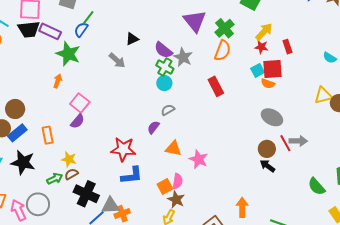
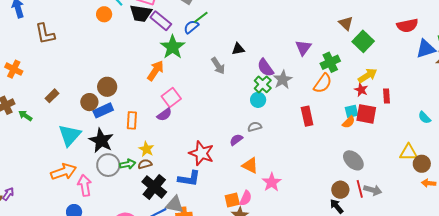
purple triangle: (195, 21) -> (303, 48), size x0.7
orange arrow: (58, 81) -> (155, 71), size x1.5
orange semicircle: (268, 84) -> (349, 122), moved, turned -80
blue L-shape: (132, 175) -> (189, 179), moved
gray circle: (38, 204) -> (108, 165), moved

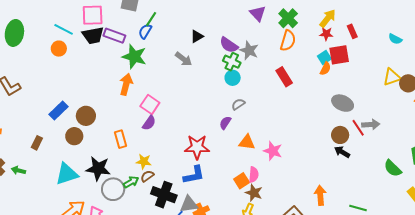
blue rectangle: (103, 110) -> (59, 110), moved
cyan triangle: (70, 135) -> (67, 174), turned 50

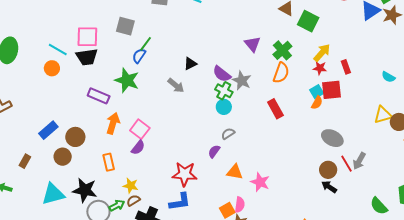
purple rectangle: (114, 36) -> (99, 96), moved
orange arrow: (126, 84) -> (113, 123), moved
gray arrow: (371, 125) -> (359, 161), turned 120

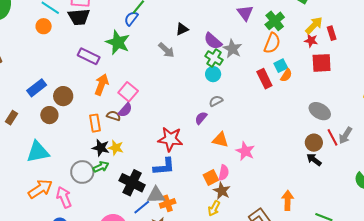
red rectangle: (346, 67) -> (332, 33), moved
cyan square: (317, 92) -> (281, 66), moved
orange semicircle: (317, 103) -> (286, 75), moved
black star: (85, 190) -> (101, 148), moved, size x0.7
brown semicircle: (133, 200) -> (114, 116), moved, turned 48

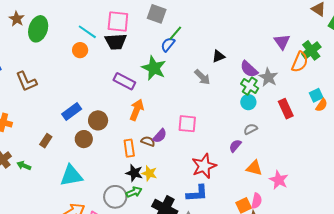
orange semicircle: (272, 43) -> (300, 62), moved
red rectangle: (264, 79) -> (286, 109), moved
pink square: (128, 92) -> (187, 124), moved, turned -36
red star: (170, 139) -> (204, 166), turned -30

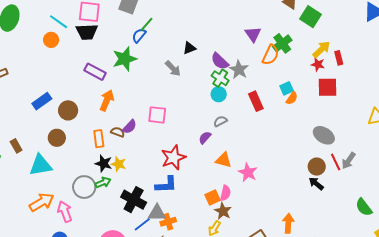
green star: (154, 68) -> (125, 59), turned 30
brown circle: (84, 139) -> (57, 138), moved
brown rectangle: (46, 141) -> (16, 146), moved, turned -64

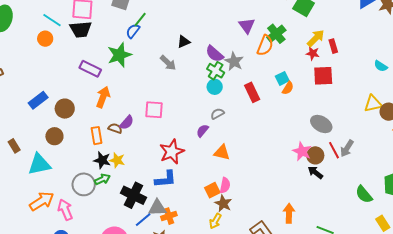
pink star: (248, 172) -> (302, 151), moved

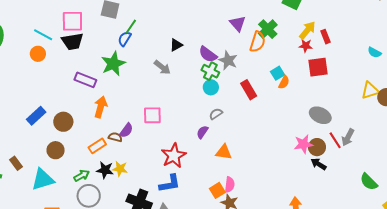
orange rectangle: (97, 136) -> (97, 146), turned 72
pink star: (302, 151) -> (303, 144), turned -30
green arrow: (102, 179) -> (82, 176), moved

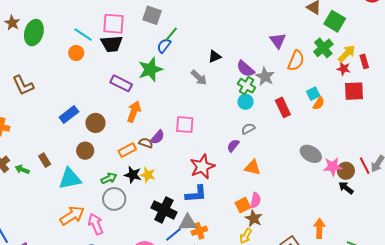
green cross: (268, 29) -> (323, 48), moved
gray ellipse: (320, 115) -> (311, 154), moved

